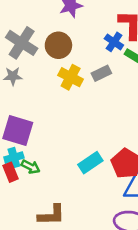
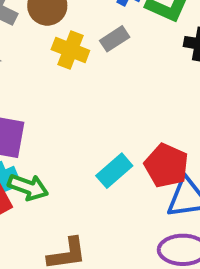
green arrow: (31, 167) -> (28, 187), size x1.4

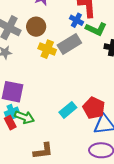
gray rectangle: (115, 39) -> (69, 44), size x1.6

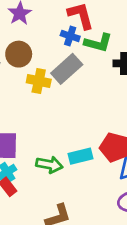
cyan rectangle: (68, 110) -> (81, 156), turned 36
green arrow: (24, 117) -> (49, 165), moved

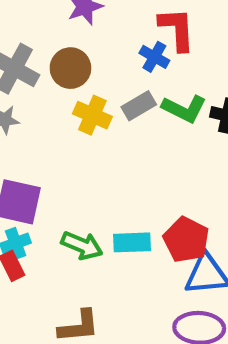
green L-shape: (98, 43) -> (184, 109), moved
gray rectangle: (67, 69) -> (139, 106), size x0.7

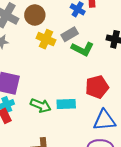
green L-shape: (184, 109) -> (82, 49), moved
red pentagon: (186, 240) -> (97, 87), moved, turned 30

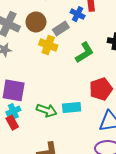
gray rectangle: (70, 34) -> (61, 28), moved
green L-shape: (82, 49) -> (85, 53), turned -55

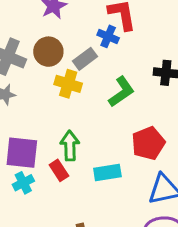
green arrow: (47, 110) -> (70, 146), moved, turned -108
red rectangle: (12, 123) -> (59, 170), moved

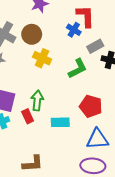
gray rectangle: (85, 59) -> (95, 46), moved
red pentagon: (148, 143) -> (91, 106), turned 30

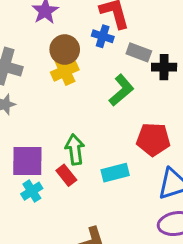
brown circle: (32, 34) -> (65, 50), moved
gray rectangle: (95, 46) -> (139, 52), turned 63
yellow cross: (42, 58) -> (65, 71), moved, turned -36

